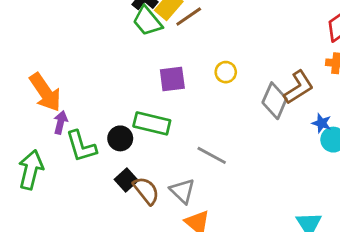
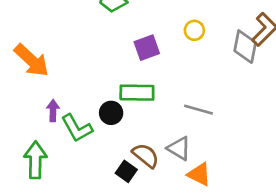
orange arrow: (45, 92) -> (32, 60), moved
black square: (126, 180) -> (126, 171), moved

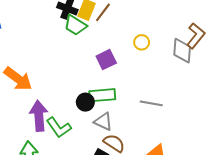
purple arrow: (53, 111) -> (39, 116), size x1.8
black circle: (111, 113) -> (85, 102), moved
gray triangle: (179, 148) -> (103, 122), moved

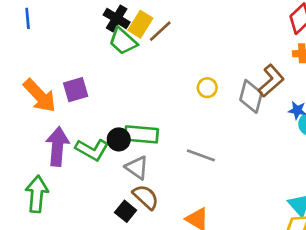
yellow circle: (142, 42) -> (207, 88), moved
purple square: (106, 60) -> (76, 90), moved
green L-shape: (59, 128) -> (92, 150), moved, turned -35

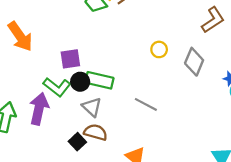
brown L-shape: (271, 81) -> (213, 20), moved
purple square: (76, 90) -> (70, 59), moved
purple arrow: (57, 146) -> (39, 109), moved
brown semicircle: (146, 197) -> (96, 132), turned -35

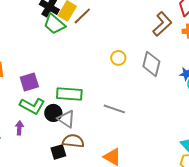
purple square: (70, 59) -> (29, 82), moved
black circle: (80, 82) -> (53, 113), moved
purple arrow: (39, 109) -> (19, 128), size x0.5
black square: (77, 142) -> (58, 152), turned 35

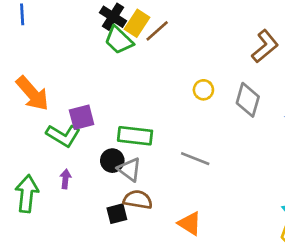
green L-shape: (32, 106) -> (63, 135), moved

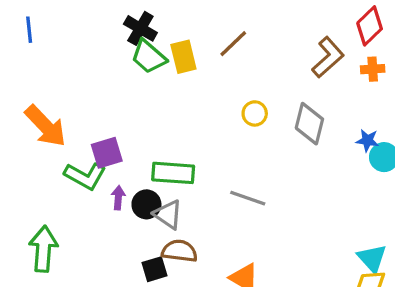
yellow rectangle: (137, 23) -> (183, 57), moved, turned -45
brown line: (157, 31) -> (233, 44), moved
purple arrow: (65, 179) -> (118, 198), moved

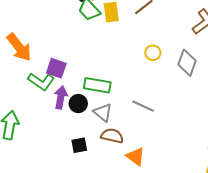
purple square: (107, 153) -> (56, 68), turned 30
purple arrow: (118, 198) -> (61, 97), size x1.5
gray triangle: (168, 214) -> (103, 113), moved
brown semicircle: (179, 251) -> (112, 136), moved

